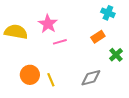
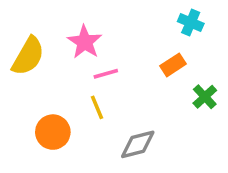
yellow semicircle: (16, 32) -> (28, 56), turned 110
gray diamond: (91, 78) -> (138, 144), moved
yellow line: (51, 80) -> (97, 107), moved

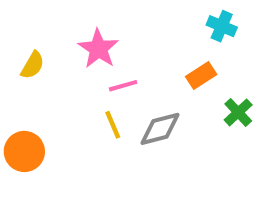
yellow semicircle: (28, 56) -> (33, 65), size x0.6
orange circle: (53, 132) -> (24, 151), moved
gray diamond: (138, 144) -> (160, 129), moved

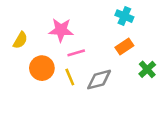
cyan cross: (222, 26) -> (124, 16), moved
pink star: (98, 49) -> (61, 30), turned -30
orange circle: (24, 151) -> (42, 68), moved

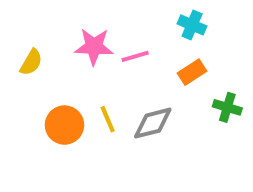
pink line: (76, 53) -> (135, 56), moved
orange circle: (42, 68) -> (64, 125), moved
green cross: (147, 69) -> (227, 107), turned -30

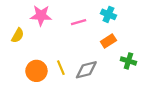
pink star: (94, 47) -> (41, 16), moved
pink line: (135, 56) -> (79, 22), moved

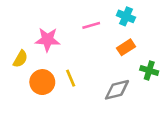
pink star: (41, 16) -> (47, 40), moved
yellow semicircle: (18, 35) -> (20, 59), moved
gray diamond: (86, 70) -> (117, 90), moved

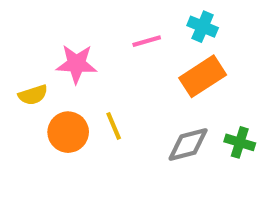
orange rectangle: (126, 47) -> (203, 76), size x1.5
yellow semicircle: (20, 59) -> (33, 95), turned 42
green cross: (149, 70) -> (240, 142), moved

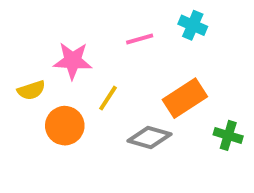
orange rectangle: (203, 76) -> (185, 98), moved
yellow line: (114, 126) -> (108, 98), moved, turned 56
gray diamond: (188, 145) -> (149, 137), moved, turned 30

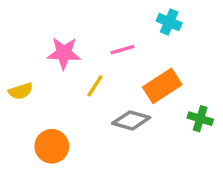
pink line: (140, 39) -> (123, 50), moved
yellow semicircle: (31, 90) -> (21, 91), moved
orange circle: (65, 126) -> (52, 146), moved

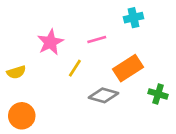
cyan cross: (169, 22) -> (134, 18), turned -36
pink star: (64, 53) -> (50, 42), turned -30
orange circle: (52, 146) -> (22, 116), moved

